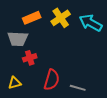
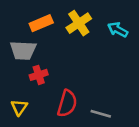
cyan arrow: (91, 23) -> (118, 30), size x0.7
yellow triangle: (15, 83) -> (19, 107), turned -40

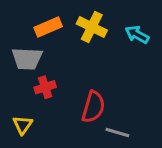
yellow cross: (79, 23) -> (92, 27), turned -30
red semicircle: (67, 103) -> (93, 107), moved

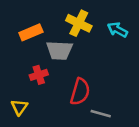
orange rectangle: (48, 27) -> (31, 32), moved
gray trapezoid: (27, 59) -> (59, 50), moved

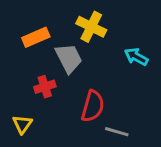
cyan arrow: (117, 30) -> (136, 57), moved
gray trapezoid: (59, 50) -> (69, 58), turned -120

